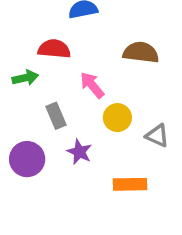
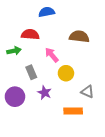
gray triangle: (157, 136) -> (87, 92), moved

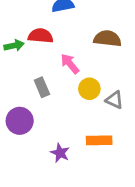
green arrow: (14, 51) -> (14, 46), moved
gray triangle: (87, 92) -> (114, 100), moved
purple star: (45, 93) -> (60, 153), moved

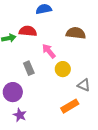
gray triangle: (114, 100) -> (84, 85), moved
orange rectangle: (99, 140) -> (70, 106), turned -30
purple star: (60, 153) -> (20, 115), moved

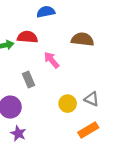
yellow circle: (63, 69) -> (68, 104), moved
orange rectangle: (70, 106) -> (88, 130), moved

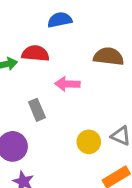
pink arrow: (52, 60) -> (67, 84), turned -48

